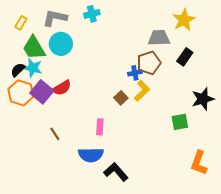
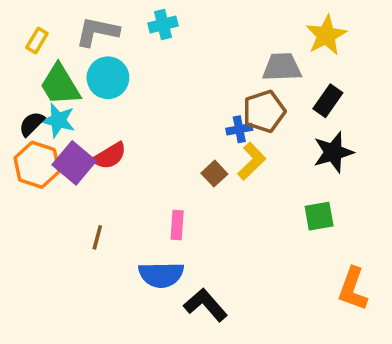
black star: (203, 99) -> (333, 152), moved
brown line: (55, 134) -> (97, 237), turned 48

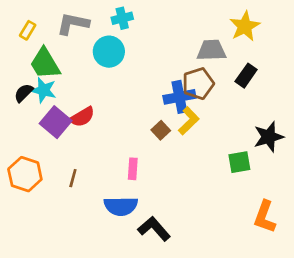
cyan circle: (108, 78) -> (109, 52), moved
blue cross: (239, 129) -> (179, 97), size x1.6
black star: (333, 152) -> (269, 137), moved
orange hexagon: (37, 165) -> (25, 174), moved

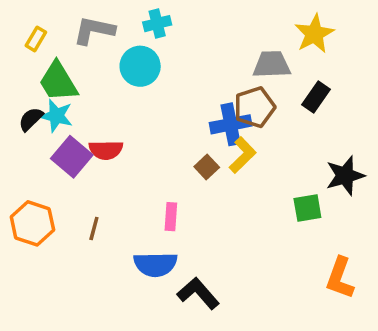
red semicircle: (82, 117) -> (106, 150), turned 30

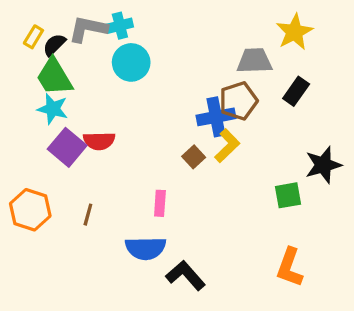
cyan cross: (157, 24) -> (120, 26), moved
black semicircle: (31, 119) -> (54, 45), moved
orange L-shape: (340, 278) -> (290, 267), moved

